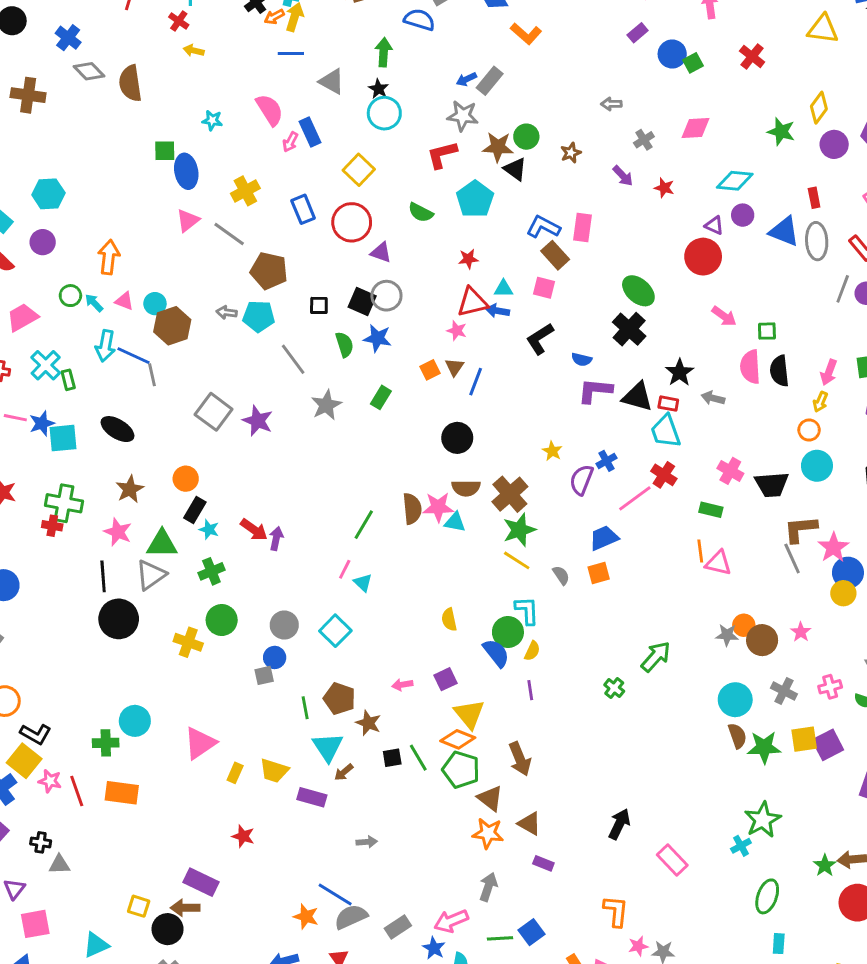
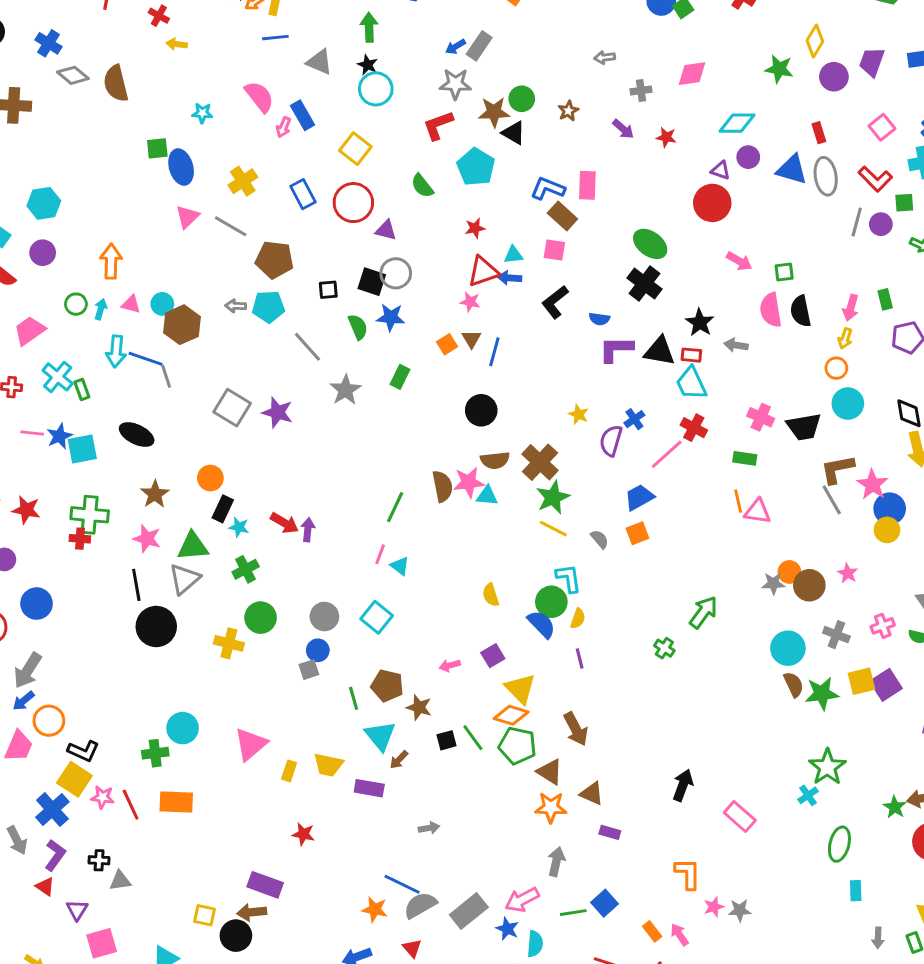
gray cross: (644, 140) -> (641, 91), turned 30
green semicircle: (421, 212) -> (422, 186), turned 30
cyan arrow: (94, 303) -> (101, 309), turned 66
gray rectangle: (398, 927) -> (469, 911), size x1.4

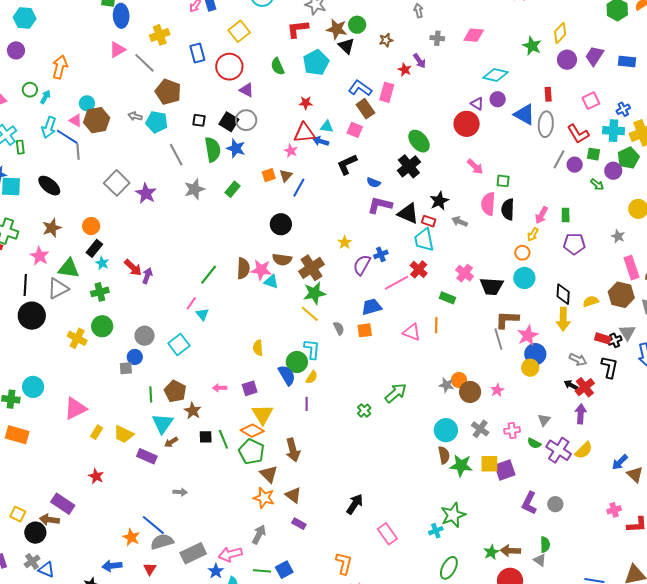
gray arrow: (605, 58) -> (418, 11), turned 72
red star: (666, 137) -> (405, 70), moved
pink triangle: (131, 304) -> (76, 120), moved
green semicircle: (358, 327) -> (213, 150), size x1.4
pink triangle: (758, 511) -> (412, 332), moved

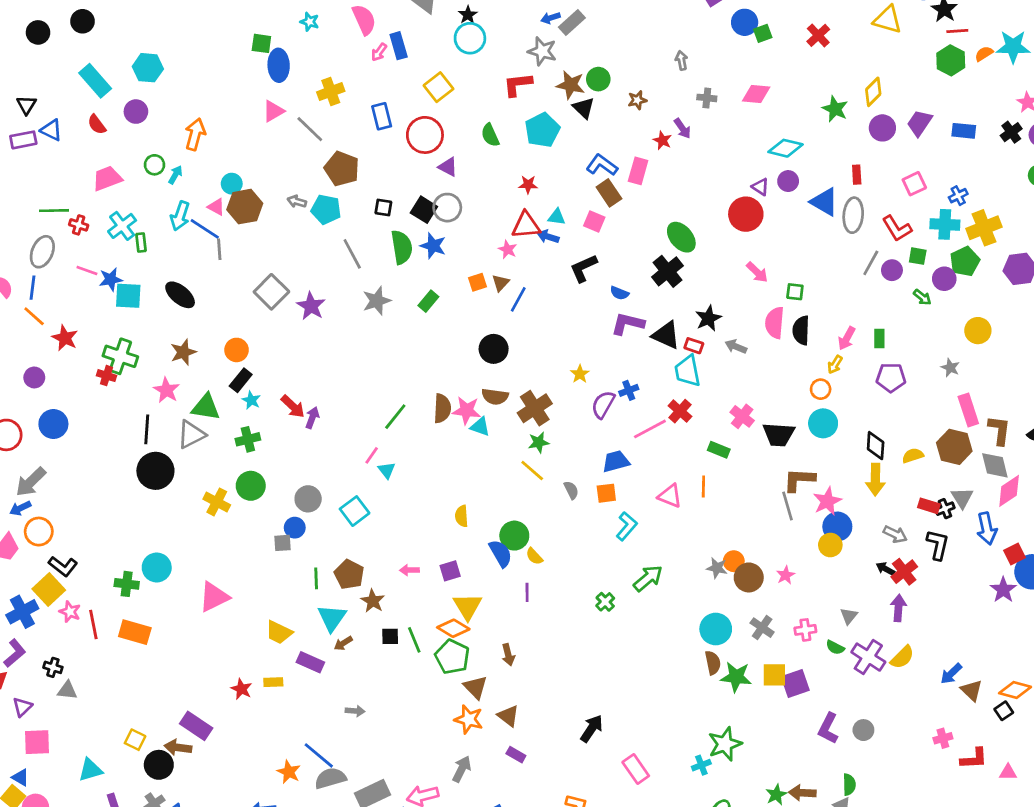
green star: (314, 293) -> (539, 442), size x0.7
cyan L-shape: (312, 349) -> (627, 526), moved, turned 35
yellow semicircle: (312, 377) -> (534, 556), turned 104
yellow rectangle: (97, 432) -> (273, 682), moved, turned 56
brown arrow: (293, 450) -> (508, 655), size x0.7

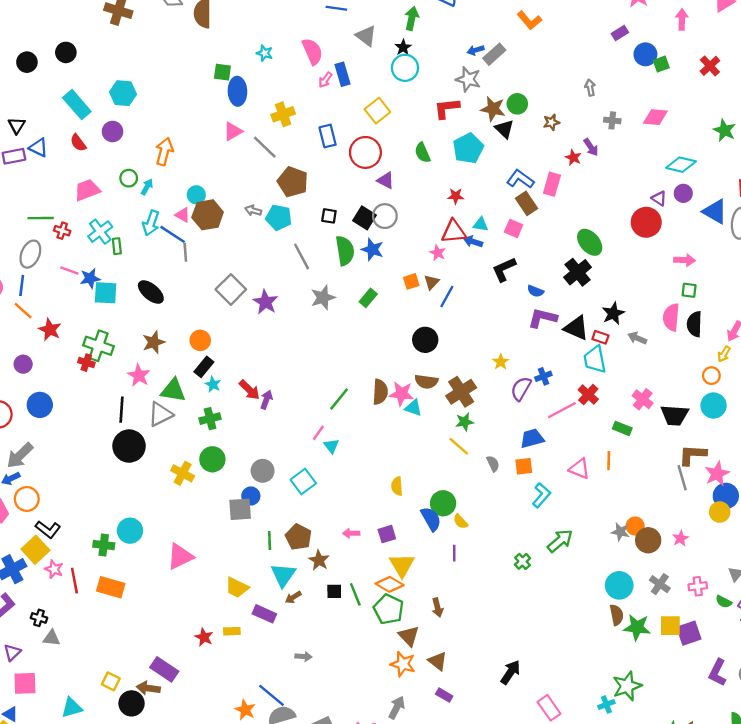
pink arrow: (757, 272) -> (685, 260), moved, turned -42
gray square: (283, 543) -> (240, 509), size x1.5

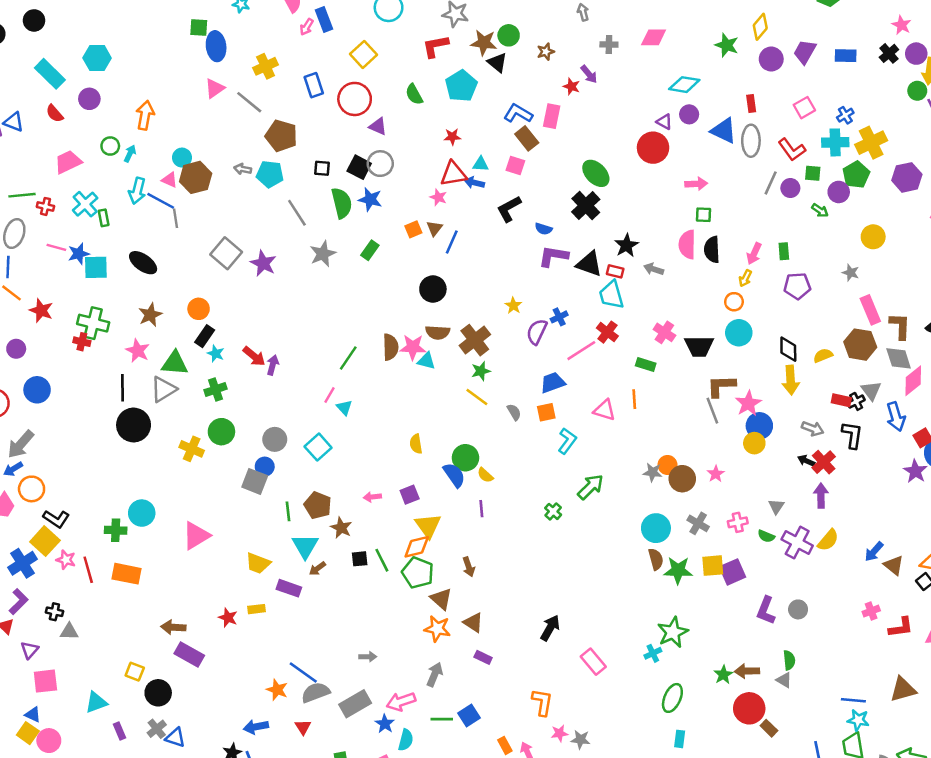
gray square: (240, 509) -> (255, 481), turned 30
orange diamond: (390, 584) -> (417, 547), turned -40
gray arrow: (303, 657) -> (368, 657), moved
brown arrow: (148, 688) -> (173, 627), moved

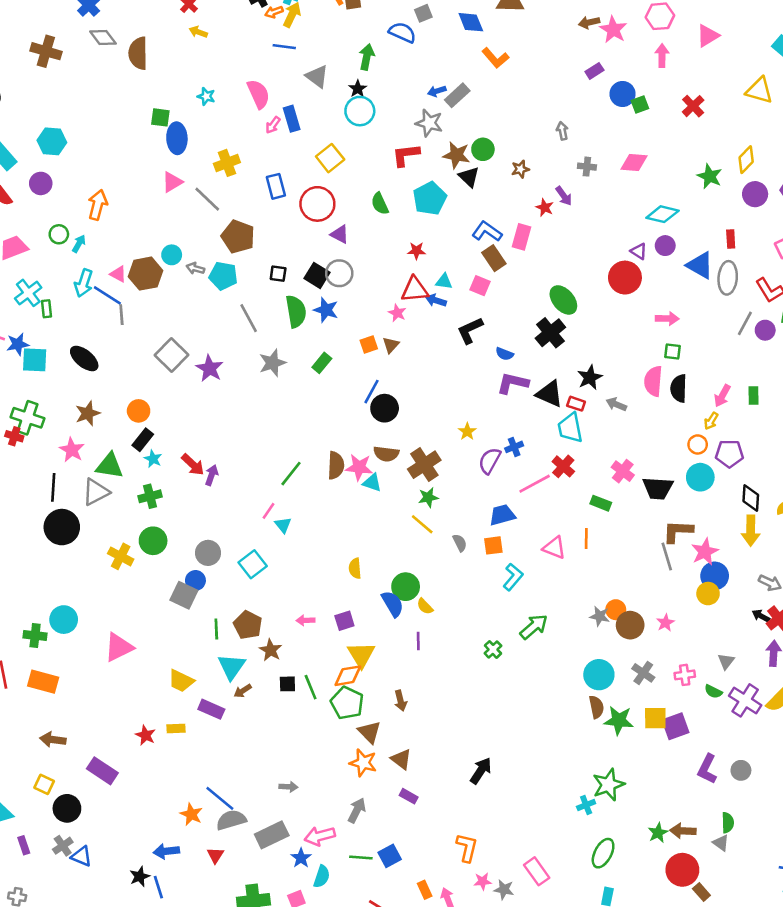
cyan circle: (182, 158) -> (172, 255), moved
blue line: (452, 242) -> (372, 392), moved
purple pentagon: (797, 286) -> (729, 453), moved
brown arrow: (173, 627) -> (53, 740), moved
pink rectangle: (593, 662) -> (537, 871), moved

